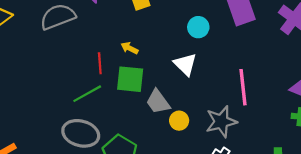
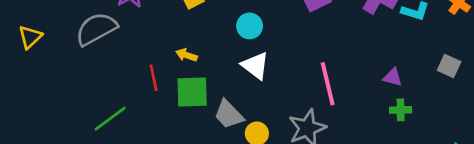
cyan circle: (198, 27) -> (250, 26), moved
green line: (87, 94) -> (110, 119), moved

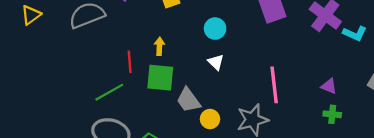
yellow arrow: (186, 55) -> (159, 46), turned 66
white triangle: (255, 66) -> (216, 62), size x0.7
green line: (110, 119) -> (109, 92), moved

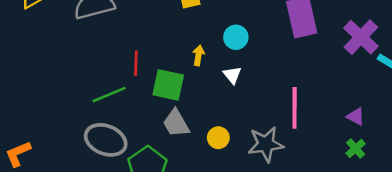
yellow arrow: (159, 46) -> (198, 55), moved
gray trapezoid: (188, 100) -> (176, 123), moved
green cross: (332, 114) -> (356, 148), turned 36

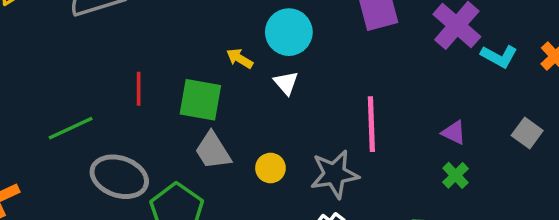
cyan circle: (236, 37) -> (289, 32), size x1.4
yellow arrow: (198, 55) -> (240, 58), turned -66
red line: (136, 63) -> (139, 89), moved
green line: (109, 95) -> (71, 128), moved

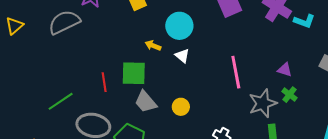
red line: (139, 89) -> (104, 82), moved
gray star: (335, 174) -> (263, 103), moved

